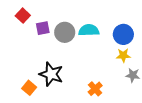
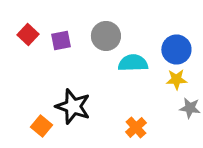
red square: (23, 16) -> (28, 34), moved
cyan semicircle: (89, 30) -> (133, 63), moved
gray circle: (65, 32) -> (106, 36), moved

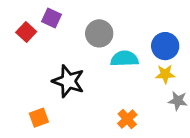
purple square: (61, 40) -> (51, 18), moved, turned 36
black star: (73, 106) -> (68, 81), moved
orange square: (41, 126) -> (39, 118), turned 30

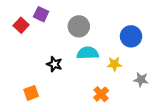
cyan semicircle: (124, 59) -> (88, 53), moved
yellow star: (165, 74) -> (114, 64), moved
black star: (68, 81) -> (54, 64), size x0.6

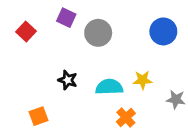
purple square: (41, 14) -> (66, 18), moved
blue circle: (131, 36) -> (163, 31), moved
cyan semicircle: (88, 53) -> (109, 87), moved

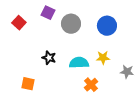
blue circle: (163, 31) -> (107, 26), moved
orange square: (38, 116) -> (28, 84), turned 32

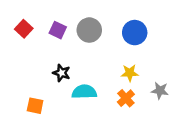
purple square: (48, 13) -> (58, 30), moved
cyan semicircle: (79, 63) -> (84, 92), moved
orange cross: (91, 85) -> (126, 98), moved

